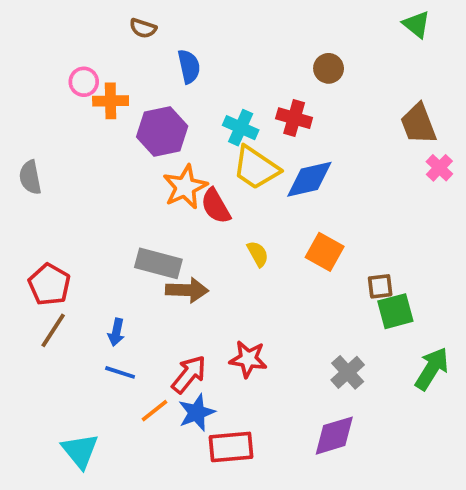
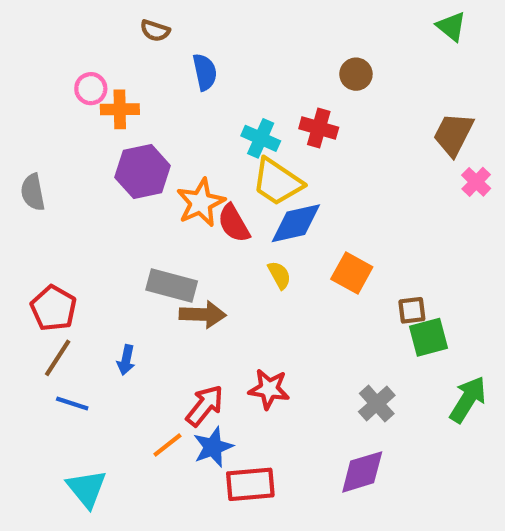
brown trapezoid: (418, 124) -> (453, 134), turned 48
purple hexagon: (162, 131) -> (143, 172), moved
blue diamond: (309, 179) -> (296, 223), moved
blue line: (120, 372) -> (72, 404), moved

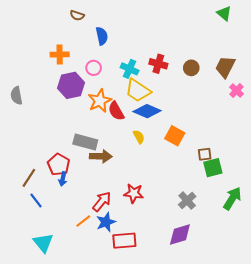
brown circle: (356, 74) -> (191, 68), moved
pink circle: (91, 89) -> (94, 68), moved
blue diamond: (296, 223) -> (147, 111), turned 36
red pentagon: (54, 308) -> (59, 165), moved
blue line: (72, 404) -> (36, 201), turned 35

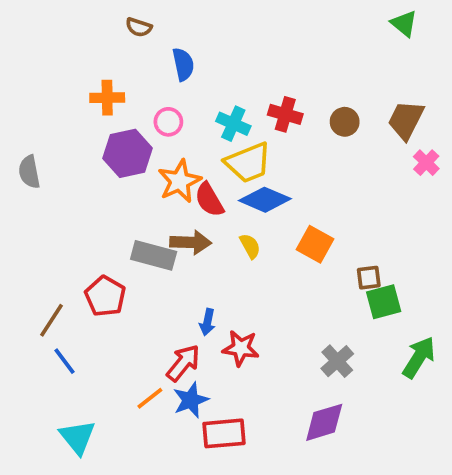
yellow trapezoid: (138, 90) -> (248, 163), turned -56
brown arrow: (101, 156) -> (191, 242), moved
blue arrow: (63, 179) -> (207, 322), moved

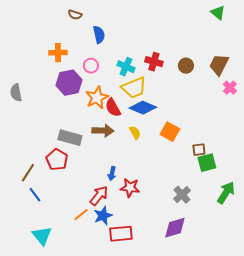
gray rectangle: (154, 255) -> (70, 138), moved

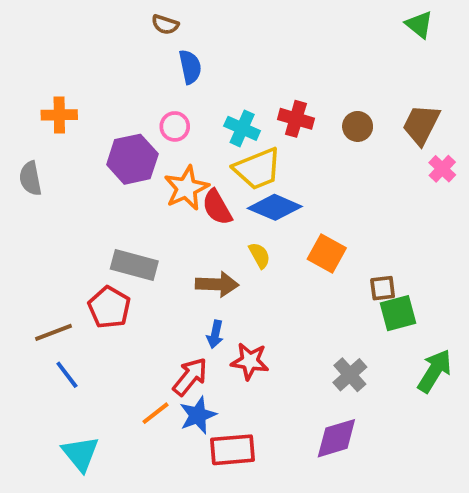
brown semicircle: (75, 15) -> (165, 24), moved
orange cross: (58, 53) -> (59, 115), moved
brown arrow: (103, 131) -> (217, 284), moved
brown line: (28, 173) -> (54, 332), turned 36

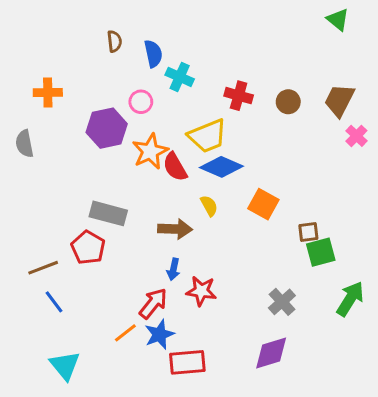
brown semicircle: (165, 24) -> (114, 41), moved, turned -115
cyan cross: (242, 128) -> (180, 77), moved

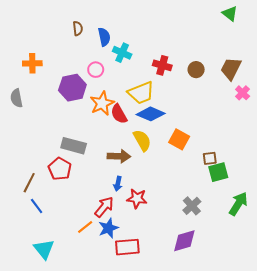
yellow semicircle: (209, 206) -> (142, 140), size x1.5
brown line: (43, 268) -> (29, 183), turned -42

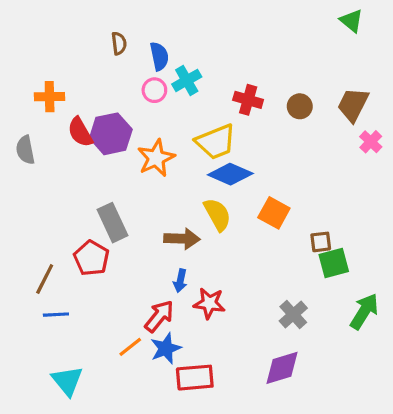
cyan cross: (122, 53) -> (187, 80), turned 36
pink circle: (96, 70) -> (154, 90), moved
red semicircle: (119, 114) -> (80, 132), moved
gray rectangle: (74, 146) -> (112, 223), turned 50
blue line: (37, 206) -> (56, 315), turned -56

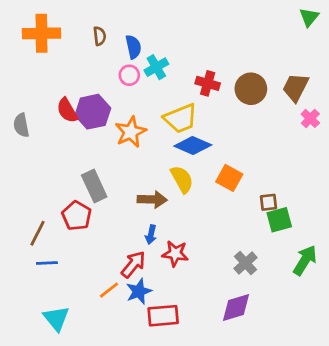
green triangle: (351, 21) -> (309, 17), moved, turned 30
orange cross: (50, 97) -> (41, 33), moved, size x1.5
brown circle: (300, 106) -> (251, 89), size x1.5

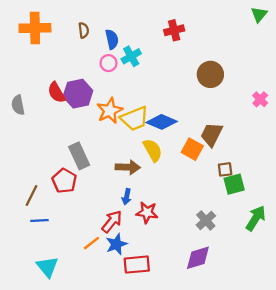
red cross: (208, 83) -> (174, 30), moved, turned -30
brown trapezoid: (295, 87) -> (212, 134), moved
yellow trapezoid: (181, 118) -> (135, 119), moved

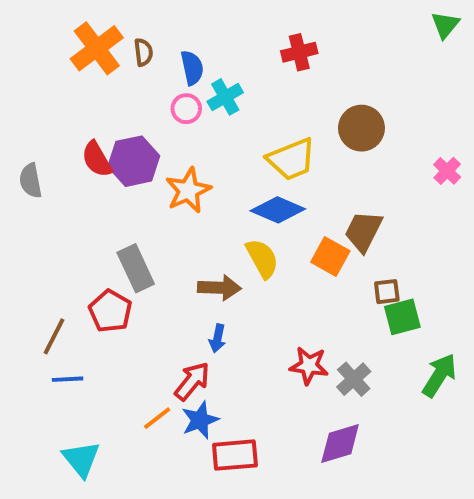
orange cross: (35, 28) -> (97, 48), moved, turned -36
yellow trapezoid: (135, 119) -> (291, 159), moved
red star: (147, 212) -> (309, 366), moved

